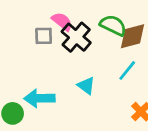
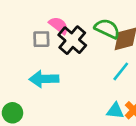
cyan triangle: (86, 86) -> (115, 111), moved, turned -30
cyan arrow: (39, 98) -> (44, 79), moved

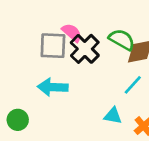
gray square: (41, 39) -> (53, 46), size x1.5
cyan triangle: (115, 111) -> (113, 116), moved

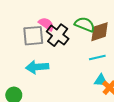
cyan line: (133, 85) -> (97, 58), turned 42
cyan triangle: (113, 116) -> (101, 80), moved

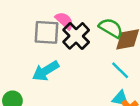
cyan line: (97, 58) -> (120, 70), turned 49
cyan arrow: (37, 67) -> (46, 71), turned -35

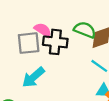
black cross: (76, 36) -> (55, 42), turned -30

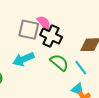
green semicircle: (85, 30) -> (59, 62), moved

